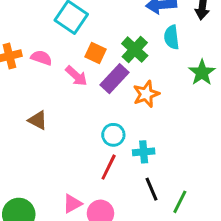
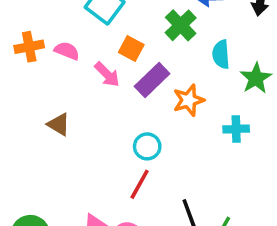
cyan semicircle: (172, 37) -> (221, 54), moved
green cross: (135, 50) -> (181, 25), moved
cyan cross: (144, 152) -> (236, 129), moved

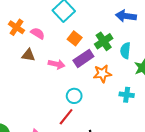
green cross: (181, 25) -> (104, 41), moved
orange cross: (29, 47) -> (17, 27), turned 35
pink arrow: (107, 74) -> (56, 64), moved, turned -42
brown triangle: (59, 124) -> (28, 55), moved, turned -32

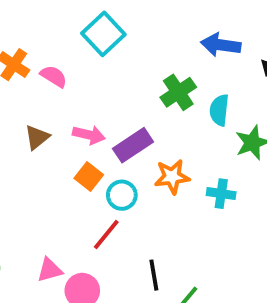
orange square: (75, 38) -> (89, 177), moved
brown triangle: (28, 55) -> (37, 137), moved, turned -48
purple rectangle: (83, 58) -> (133, 145), moved
orange star: (102, 74) -> (172, 177), moved

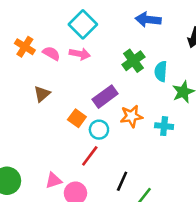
blue arrow: (221, 45) -> (148, 20), moved
pink arrow: (89, 135) -> (80, 54), moved
black line: (154, 275) -> (122, 181), turned 36

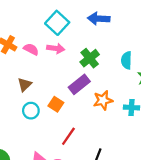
blue arrow: (148, 20) -> (99, 19), moved
green cross: (133, 61) -> (90, 58), moved
cyan circle: (99, 130) -> (31, 111), moved

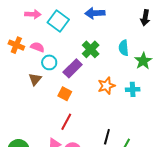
pink arrow: (56, 48) -> (33, 14), moved
purple rectangle: (79, 84) -> (73, 68), moved
cyan circle: (31, 111) -> (49, 62), moved
red line: (68, 136) -> (66, 122), moved

